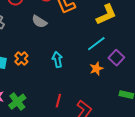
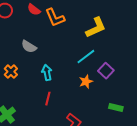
gray semicircle: (39, 22) -> (29, 47), moved
red line: (58, 101) -> (48, 99), moved

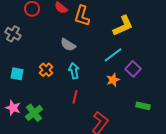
orange L-shape: (55, 18) -> (82, 16), turned 40
gray semicircle: (29, 47) -> (68, 45), moved
orange cross: (11, 72) -> (46, 70), moved

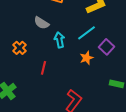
cyan arrow: (74, 71) -> (60, 40), moved
red line: (75, 97) -> (44, 68), moved

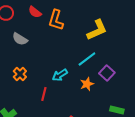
gray semicircle: (42, 23) -> (20, 39), moved
cyan arrow: (60, 40) -> (60, 75), moved, turned -112

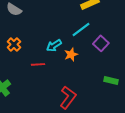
orange star: (87, 84) -> (71, 54), moved
red line: (44, 94) -> (38, 64), turned 72

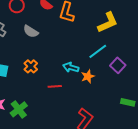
cyan arrow: (54, 45) -> (71, 67), turned 49

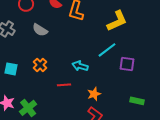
purple square: (118, 65) -> (127, 64), turned -35
orange star: (88, 76) -> (94, 94), moved

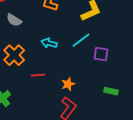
orange cross: (40, 65) -> (14, 55), size x1.5
cyan arrow: (80, 66) -> (49, 43), moved

